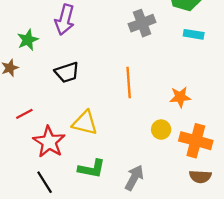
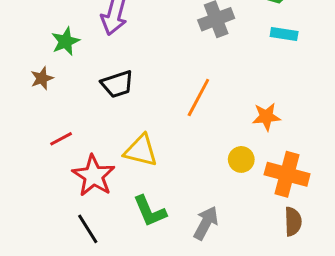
orange line: (129, 82) -> (198, 97), turned 32
green L-shape: (92, 169) -> (150, 211), turned 56
brown semicircle: (200, 177) -> (293, 221), turned -95

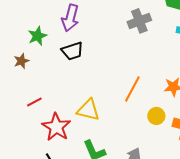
black trapezoid: (117, 84) -> (72, 51), moved
orange line: (198, 97) -> (132, 89), moved

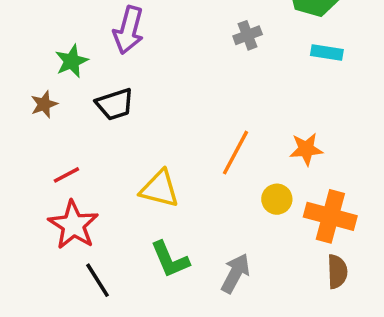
gray cross: (139, 21) -> (248, 35), size x0.7
black trapezoid: (72, 51) -> (115, 104), moved
red star: (56, 127) -> (73, 225), moved

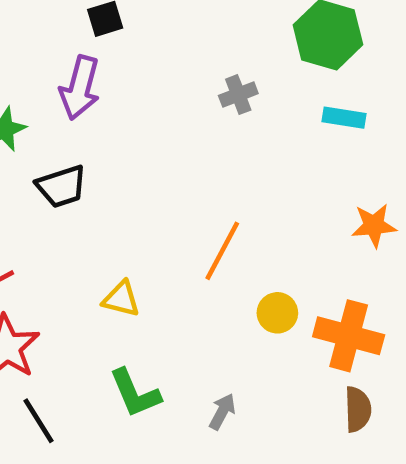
orange star: (306, 149) -> (374, 226), moved
yellow triangle: (160, 189) -> (121, 299), size x0.7
gray arrow: (235, 273) -> (222, 412), size x0.7

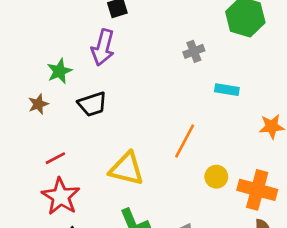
cyan rectangle: (344, 118) -> (227, 90), moved
yellow triangle: (121, 299) -> (127, 169), size x1.6

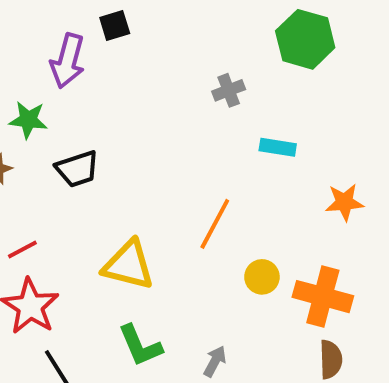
purple arrow: (103, 47) -> (68, 61), moved
green star: (59, 71) -> (28, 120), turned 30

